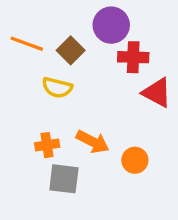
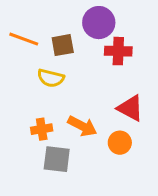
brown square: (71, 50) -> (63, 45), turned 35
red triangle: (157, 93) -> (130, 108), moved

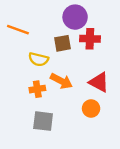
brown square: (63, 45) -> (62, 43), moved
orange arrow: (82, 126) -> (61, 81), moved
orange cross: (42, 129) -> (37, 89), moved

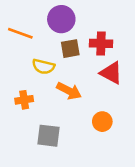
purple circle: (75, 17) -> (61, 19), moved
red triangle: (99, 82) -> (111, 73), moved
orange cross: (37, 89) -> (24, 100), moved

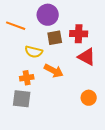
orange cross: (24, 100) -> (27, 78), moved
orange circle: (102, 122) -> (89, 98), moved
gray square: (48, 136) -> (22, 99), moved

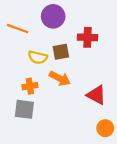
brown square: (55, 38) -> (61, 52), moved
red triangle: (87, 57) -> (96, 95), moved
orange circle: (89, 98) -> (105, 128), moved

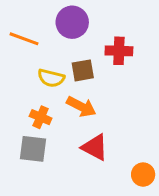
orange cross: (30, 86) -> (41, 117), turned 32
red triangle: (96, 95) -> (95, 147), moved

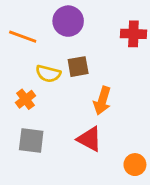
red cross: (119, 51) -> (133, 34), moved
orange arrow: (81, 107) -> (102, 101), moved, turned 80
orange cross: (41, 117) -> (25, 99), moved, turned 30

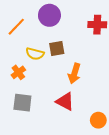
orange line: (23, 37) -> (16, 27), turned -66

